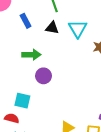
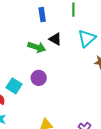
black triangle: (52, 28) -> (55, 39), moved
purple circle: (43, 76) -> (39, 78), moved

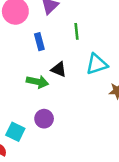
cyan triangle: (87, 38) -> (97, 64), turned 30

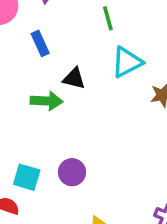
green line: (76, 31) -> (108, 18), moved
purple circle: (44, 119) -> (72, 172), moved

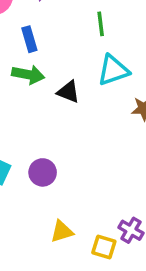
black triangle: (74, 78) -> (68, 92), moved
green arrow: (46, 101) -> (28, 75), moved

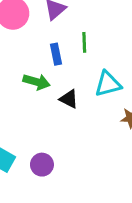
green line: (101, 24) -> (84, 42), moved
blue rectangle: (29, 39) -> (56, 54), moved

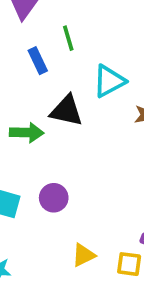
green arrow: (36, 82) -> (27, 133), moved
black triangle: (69, 99) -> (66, 111), size x1.4

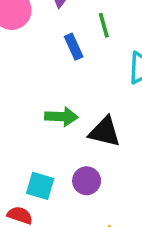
black triangle: (66, 111) -> (105, 132), moved

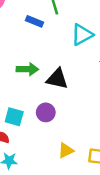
blue rectangle: (74, 47) -> (35, 21), turned -42

